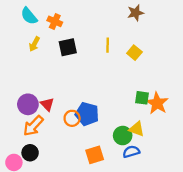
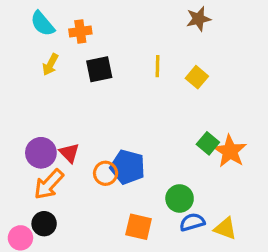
orange cross: (55, 21) -> (80, 31), turned -32
green square: (142, 98) -> (208, 143), turned 32
yellow triangle: (137, 129) -> (225, 228), moved
orange square: (95, 155) -> (139, 227), turned 30

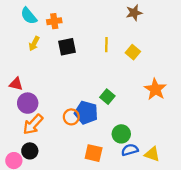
green square: (208, 143) -> (107, 97), moved
orange star: (230, 151) -> (155, 89), moved
red triangle: (69, 153) -> (16, 84), moved, turned -32

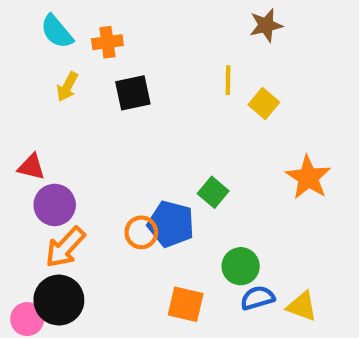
yellow line: (106, 45) -> (228, 80), moved
black circle: (30, 151) -> (59, 300), size x1.5

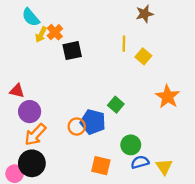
orange cross: (107, 42) -> (55, 32), moved, turned -35
yellow arrow: (67, 87) -> (41, 35), moved
yellow triangle: (302, 306) -> (164, 167), turned 36

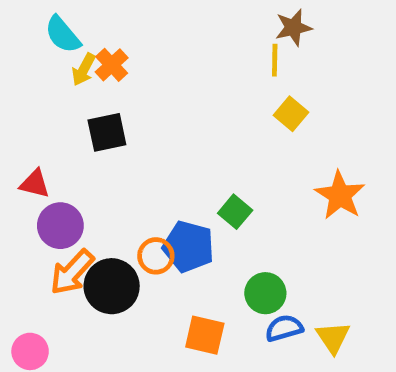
yellow line: (124, 44) -> (275, 60), moved
black square: (72, 51) -> (107, 132), moved
black circle: (32, 163) -> (112, 286), moved

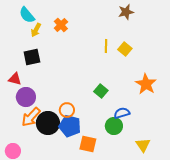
yellow line: (275, 60) -> (106, 46), moved
orange cross: (112, 65) -> (61, 25), moved
black square: (107, 132) -> (32, 57), moved
blue pentagon: (188, 247) -> (70, 126), moved
blue semicircle: (284, 328) -> (122, 113), moved

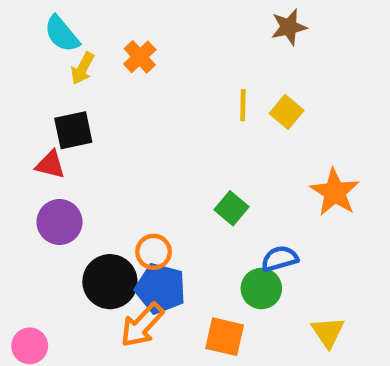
red triangle: (15, 79) -> (50, 165), moved
orange arrow: (31, 117) -> (142, 325), moved
orange square: (88, 144) -> (225, 337), moved

